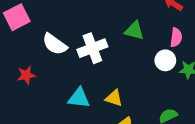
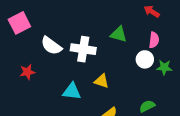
white cross: (92, 48) -> (83, 49), turned 30
yellow triangle: (114, 98) -> (102, 81), moved

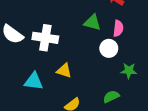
green triangle: (119, 34) -> (92, 23), moved
green star: (164, 67) -> (129, 71), moved

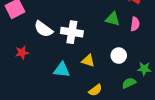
white circle: (109, 48) -> (119, 56), moved
green star: (129, 71) -> (144, 69), moved

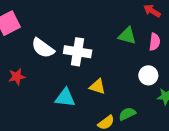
white circle: (119, 56) -> (148, 75), moved
green semicircle: (129, 83) -> (127, 114), moved

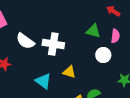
white circle: (148, 75) -> (103, 55), moved
cyan triangle: (65, 98) -> (43, 81), turned 30

